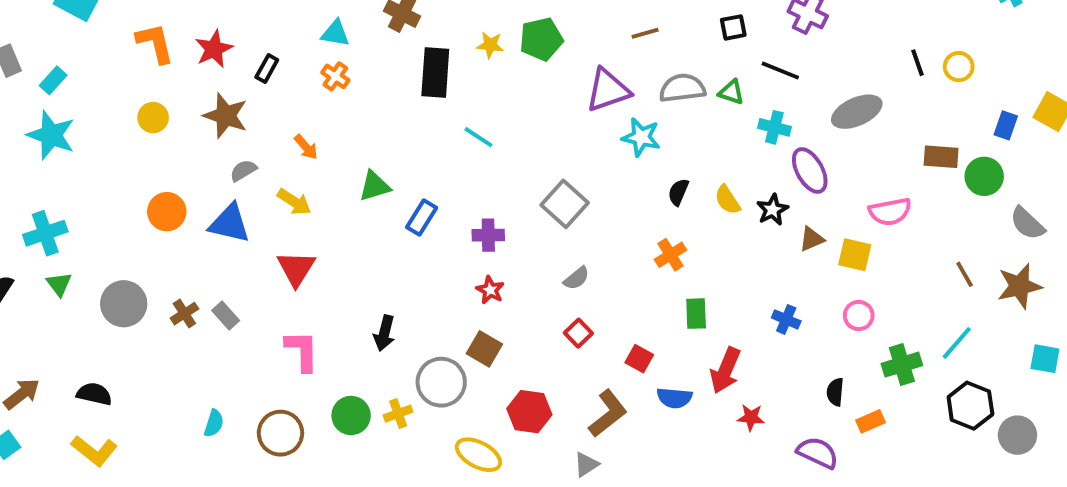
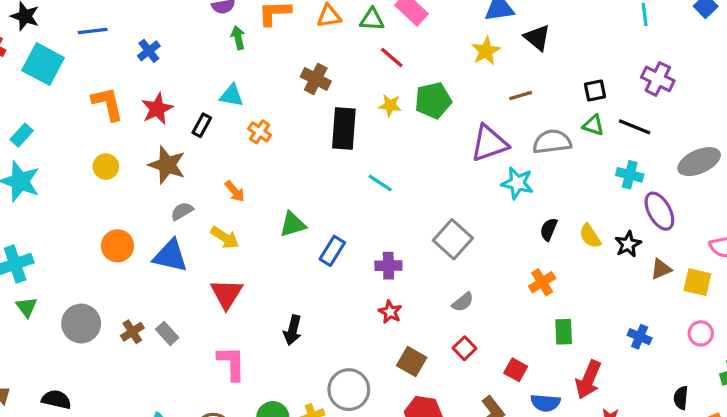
cyan triangle: (335, 33) -> (231, 95), moved
green triangle: (731, 92) -> (593, 125), moved
black arrow: (384, 333) -> (293, 330), moved
brown square: (484, 349) -> (412, 362), moved

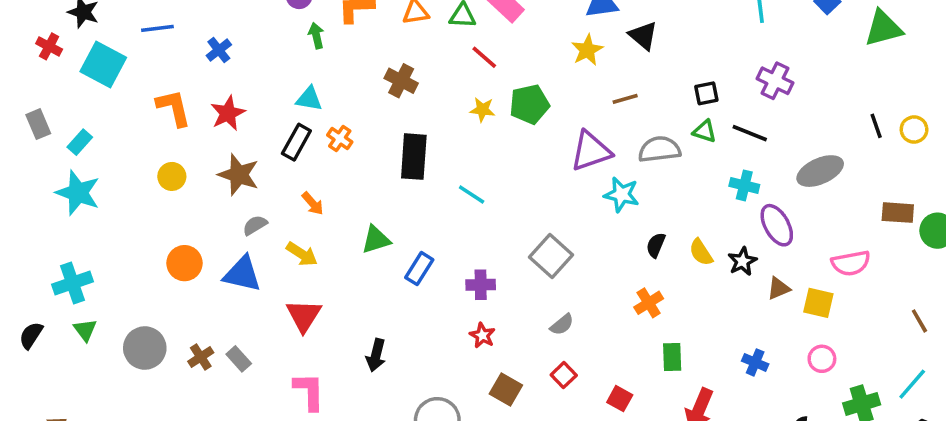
black rectangle: (202, 125) -> (296, 142), moved, size x1.4
black rectangle: (344, 129) -> (414, 157), moved

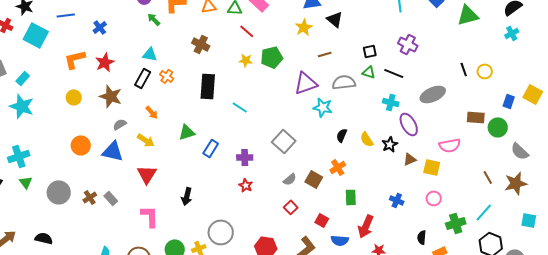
green arrow: (316, 36) -> (154, 19), turned -32
orange L-shape: (174, 108) -> (75, 59), turned -90
brown square: (506, 390) -> (314, 179), moved

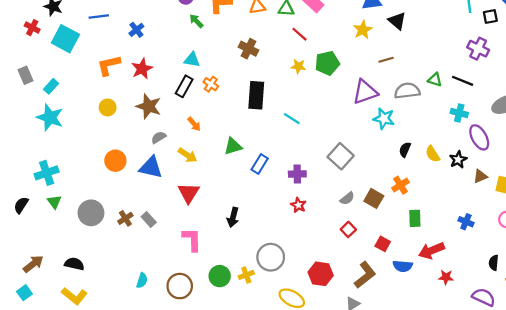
black square: (370, 51) -> (490, 16), moved
red arrow: (366, 226) -> (432, 251), turned 45

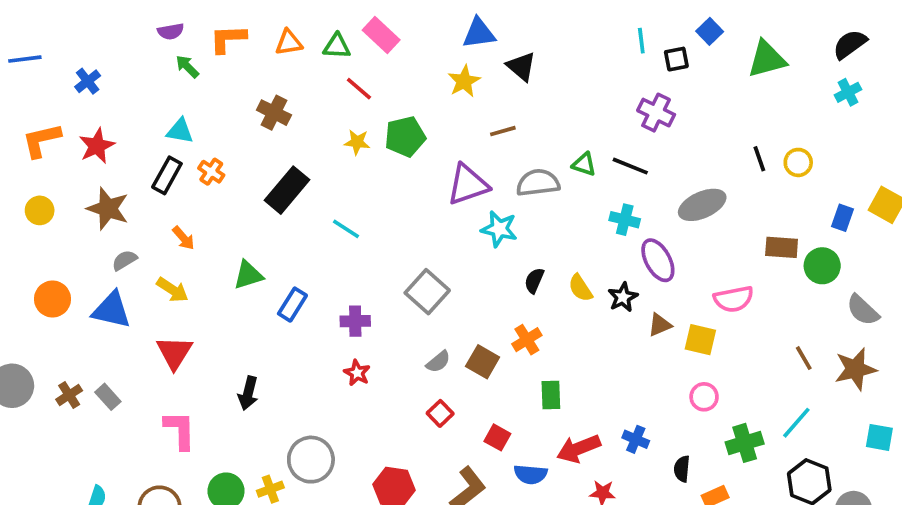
black rectangle: (256, 95) -> (287, 190), turned 36
blue cross: (466, 222) -> (636, 439), moved

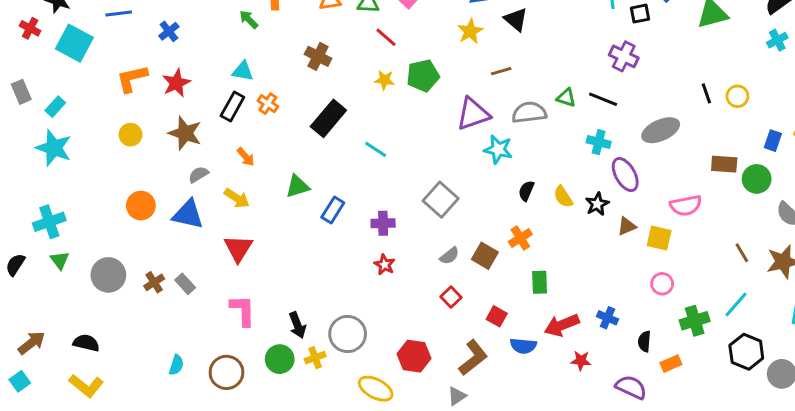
black arrow: (248, 393) -> (297, 325), moved, turned -35

